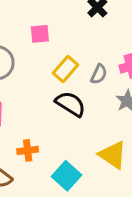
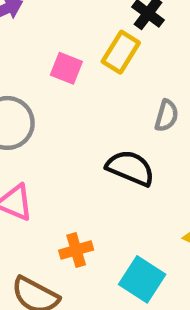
pink square: (40, 34) -> (66, 68), turned 36
yellow rectangle: (65, 69) -> (121, 52), moved

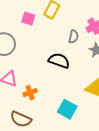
orange cross: (76, 250) -> (30, 93), moved

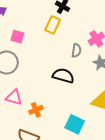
pink square: (28, 19) -> (17, 37), moved

